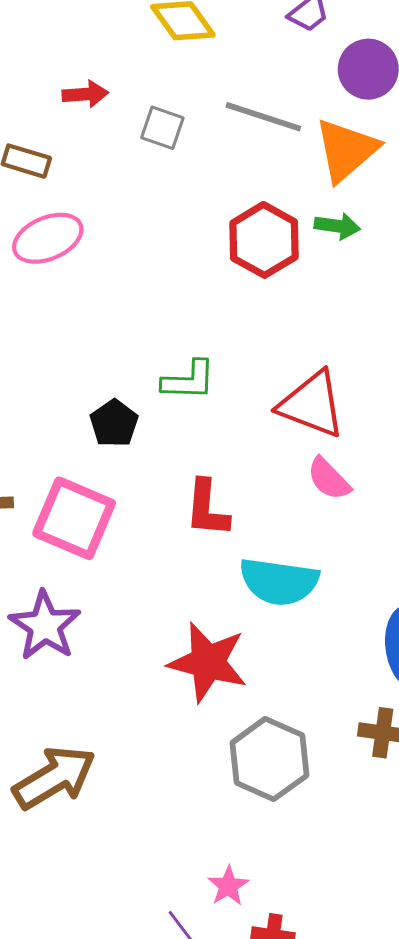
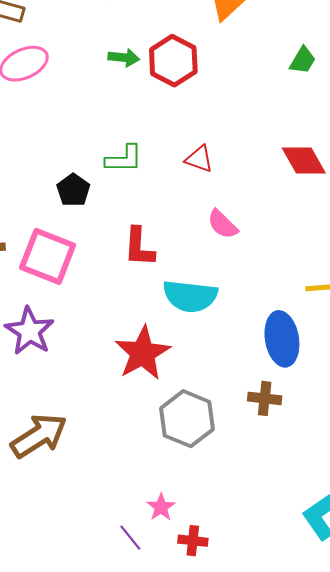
green arrow: (337, 226) -> (124, 58), moved
red triangle: (312, 404) -> (199, 159), moved, size x0.6
red star: (208, 662) -> (143, 353), turned 30

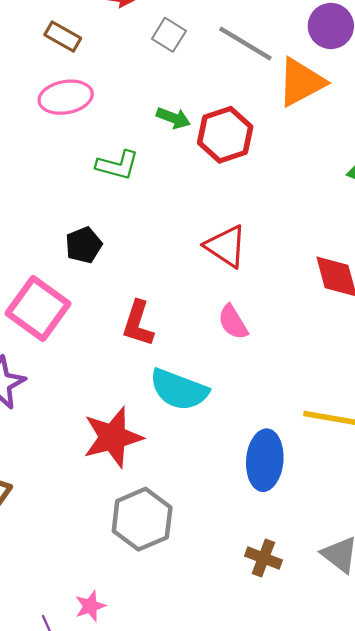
green L-shape: (124, 159) -> (117, 165), moved
red triangle: (199, 159) -> (226, 246), size x1.4
brown cross: (265, 398) -> (263, 558), moved

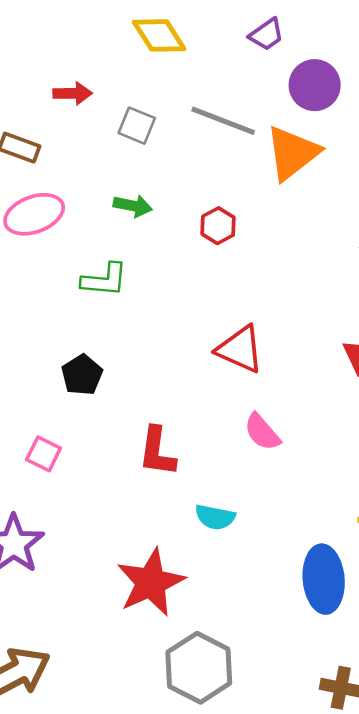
green arrow: (173, 118) -> (133, 206), moved
red hexagon: (225, 135) -> (218, 226), size x0.6
pink square: (38, 309) -> (44, 454), size x0.5
cyan semicircle: (179, 390) -> (215, 517), size x0.6

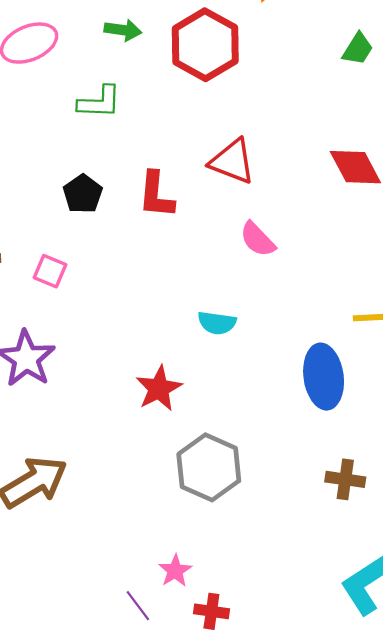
red hexagon: (218, 226) -> (205, 45), size x2.0
red L-shape: (157, 452) -> (156, 195), moved
red star: (151, 582) -> (159, 388), size x0.7

